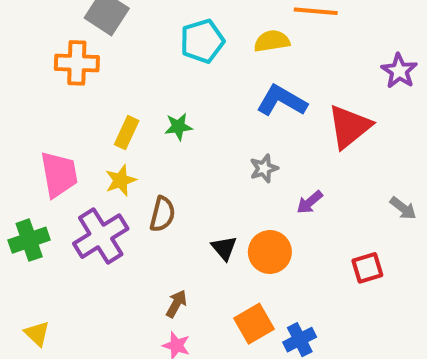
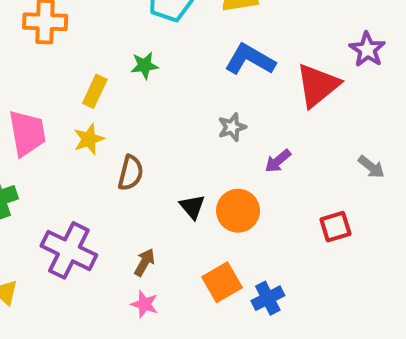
purple star: (399, 71) -> (367, 50), moved
green star: (178, 127) -> (144, 65), moved
purple cross: (101, 236) -> (69, 250), moved, turned -32

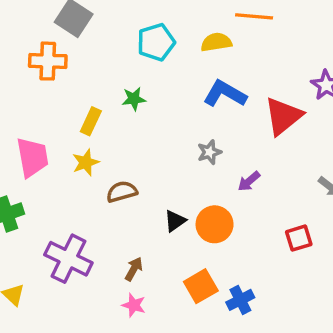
brown semicircle: (131, 173) -> (122, 192), turned -120
black triangle: (192, 207) -> (175, 221), turned 35

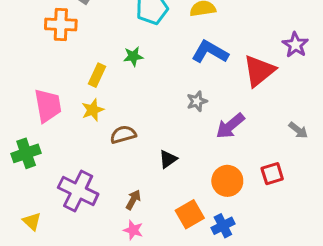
purple arrow: (249, 181) -> (230, 126), size x1.5
orange circle: (215, 224) -> (227, 181), moved

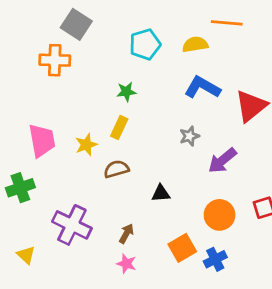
yellow rectangle: (97, 75) -> (119, 128), moved
black triangle: (168, 159) -> (161, 193), turned 30

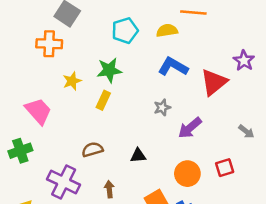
green star: (126, 92) -> (109, 70), size x1.5
pink trapezoid: (42, 140) -> (38, 111), turned -32
yellow star: (86, 145) -> (72, 81), moved
brown semicircle: (116, 169) -> (92, 150), moved
brown arrow: (126, 234) -> (109, 189), turned -35

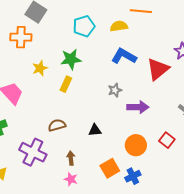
purple arrow: (190, 128) -> (138, 107), turned -140
red square: (225, 168) -> (167, 140), turned -35

